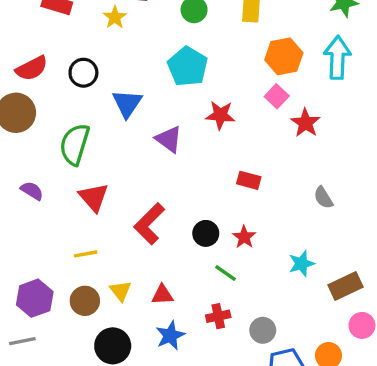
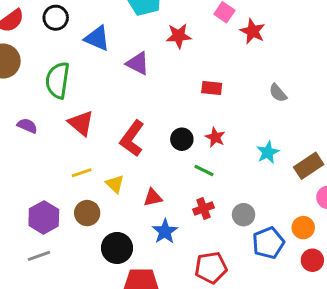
blue triangle: (127, 104) -> (97, 38), turned -32
yellow triangle: (121, 291) -> (115, 184), moved

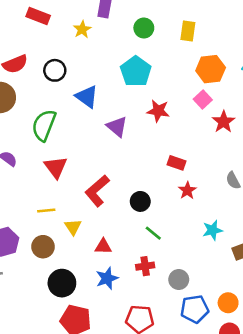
red star: (215, 137) -> (187, 190), moved

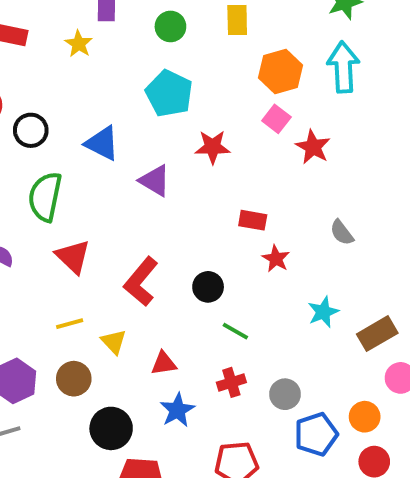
black circle: (55, 70) -> (31, 130), moved

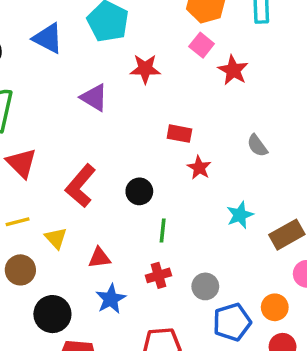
blue triangle: (102, 143) -> (48, 38), moved
green line: (235, 331) -> (163, 231), turned 65

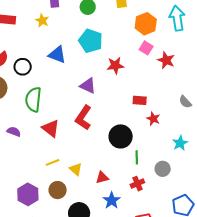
red L-shape: (81, 186) -> (83, 118), moved
black circle: (139, 191) -> (121, 136), size x1.5
gray circle: (205, 286) -> (163, 169), moved

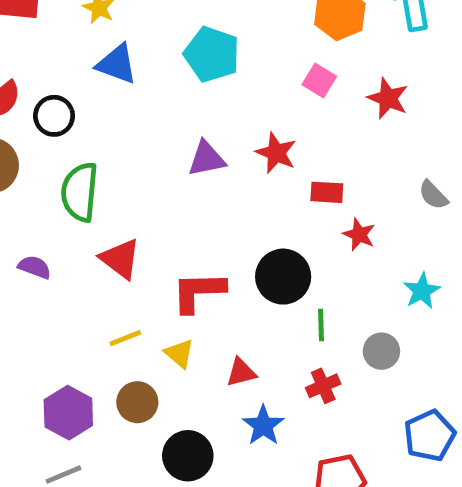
pink square: (146, 48) -> (319, 80), moved
blue triangle: (57, 55) -> (117, 64), moved
red star: (115, 66) -> (276, 153), moved, turned 30
purple triangle: (88, 86) -> (206, 159), turned -36
red L-shape: (83, 118) -> (198, 292), moved, turned 55

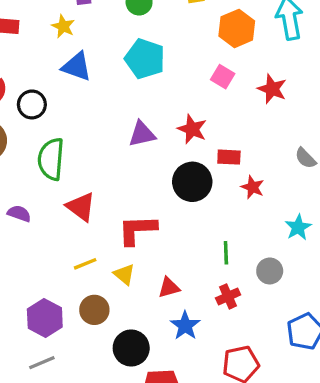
black circle: (283, 277) -> (192, 182), moved

